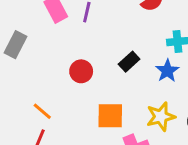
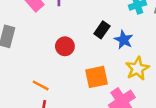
blue star: (167, 71) -> (124, 40), moved

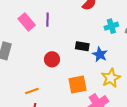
black rectangle: (102, 30) -> (82, 46), turned 64
orange line: (41, 85) -> (32, 91), turned -48

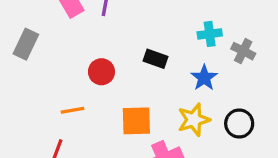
blue star: (100, 54) -> (204, 78), moved
orange line: (32, 91) -> (72, 110), moved

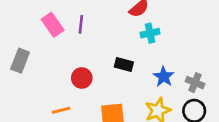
cyan cross: (210, 34) -> (150, 33), moved
gray cross: (243, 51) -> (195, 83), moved

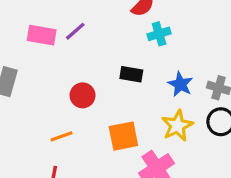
purple line: (81, 24) -> (75, 31), turned 48
pink rectangle: (53, 25) -> (42, 35), turned -40

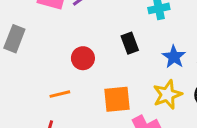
black rectangle: (131, 74) -> (130, 43), turned 54

